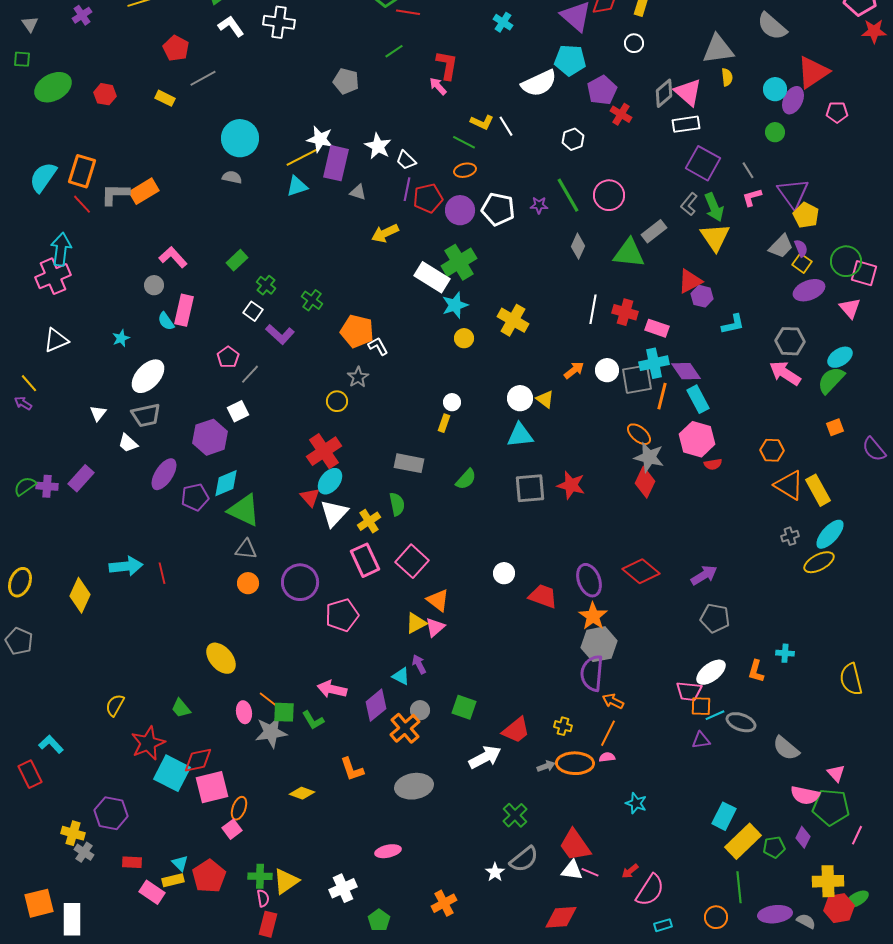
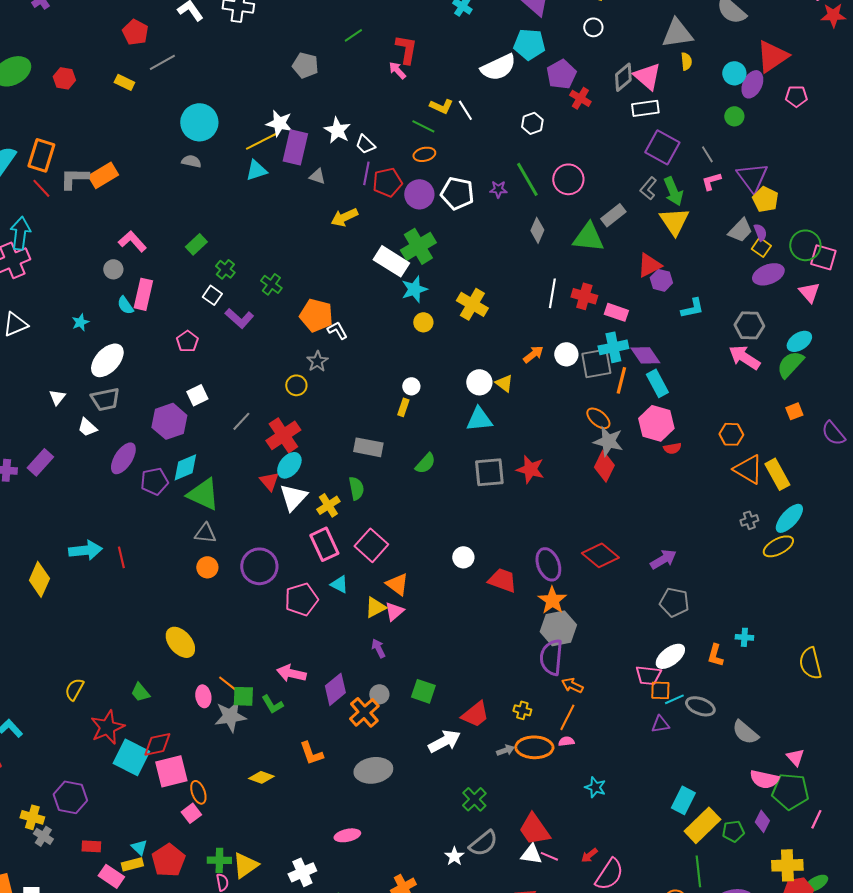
gray line: (250, 374) -> (241, 421), moved
cyan triangle: (401, 676) -> (339, 584), moved
orange ellipse: (239, 808) -> (198, 792), turned -40

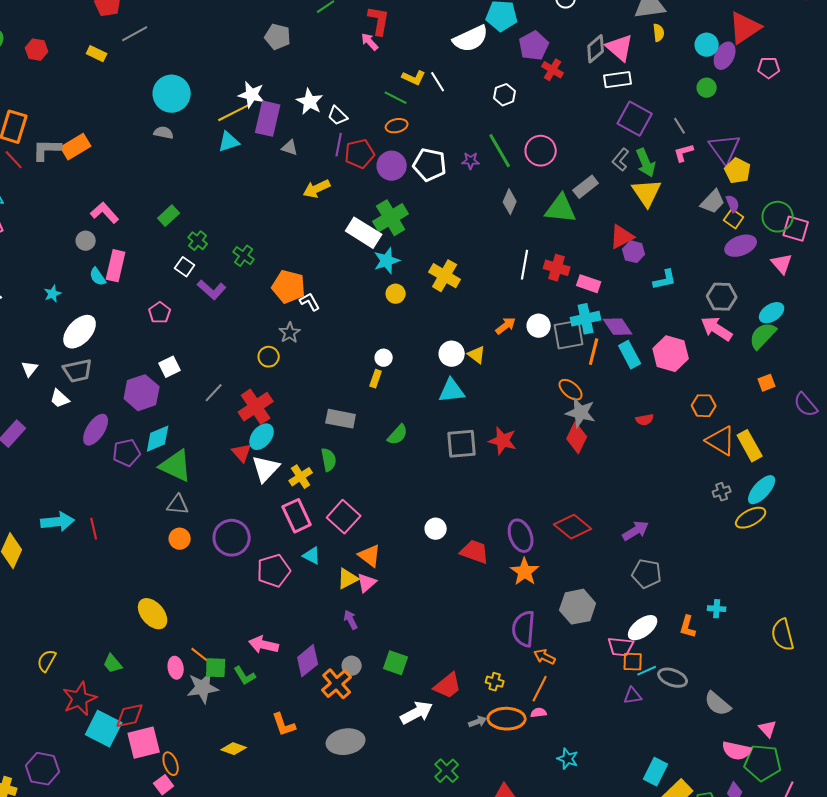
pink hexagon: (656, 423) -> (671, 354), moved
gray hexagon: (558, 628) -> (578, 607), moved

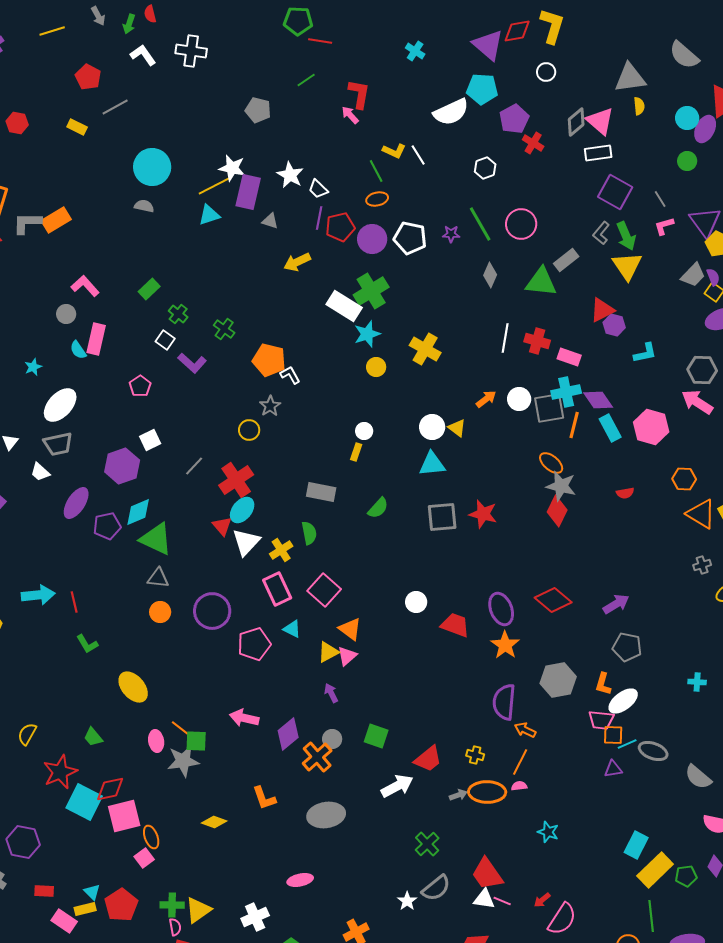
green line: (396, 98) -> (376, 171), turned 35
orange L-shape: (688, 627) -> (603, 684), moved
green L-shape: (245, 676) -> (87, 644), moved

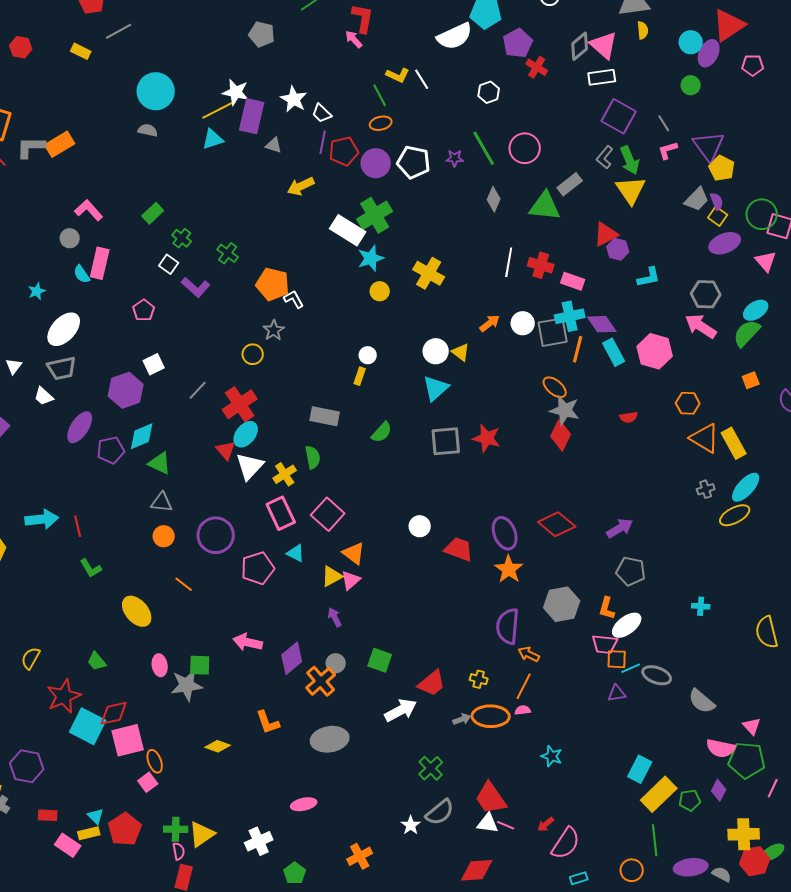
cyan triangle: (432, 464) -> (436, 388), turned -36
green triangle: (156, 539) -> (160, 463), size x0.7
orange line: (180, 728) -> (184, 584), moved

